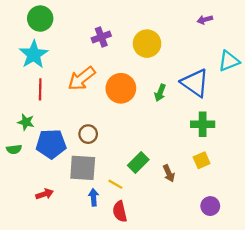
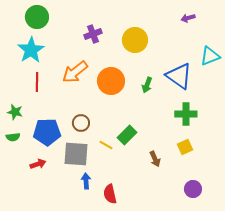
green star: (26, 122) -> (15, 112), moved
green rectangle: (138, 162) -> (127, 135), moved
yellow line: (115, 184) -> (106, 145), moved
red arrow: (45, 194) -> (38, 164), moved

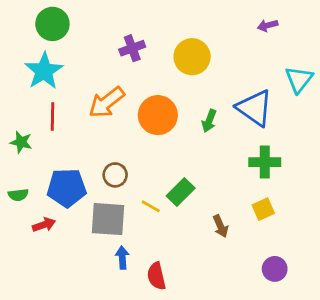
cyan triangle: (210, 56) -> (299, 79), turned -30
green star: (15, 112) -> (21, 142), moved
red arrow: (38, 164) -> (44, 225), moved

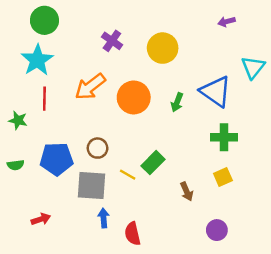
purple cross: (132, 48) -> (112, 41), turned -35
red arrow: (44, 225) -> (41, 219), moved
purple circle: (275, 269) -> (217, 230), moved

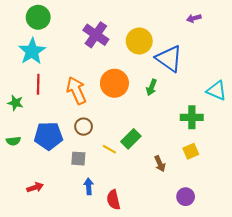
purple cross: (112, 41) -> (96, 35), size x1.4
cyan triangle: (253, 67) -> (217, 90), moved, turned -45
orange arrow: (90, 87) -> (76, 90), moved, turned 104
blue triangle: (216, 91) -> (169, 58), moved
gray square: (91, 185) -> (78, 159), size x0.6

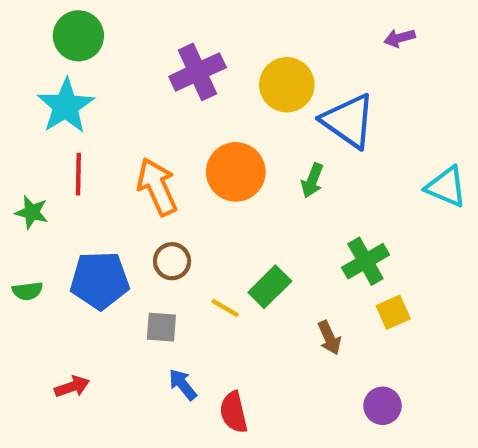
purple cross: (96, 35) -> (198, 72), turned 30
green cross: (192, 117) -> (365, 261), moved, turned -30
blue arrow: (89, 186) -> (183, 385), turned -35

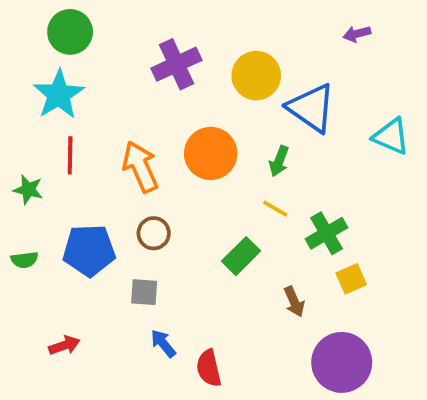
cyan triangle: (446, 187) -> (391, 136), moved
yellow line: (225, 308) -> (275, 209), moved
purple circle: (383, 406) -> (342, 362), size x1.8

